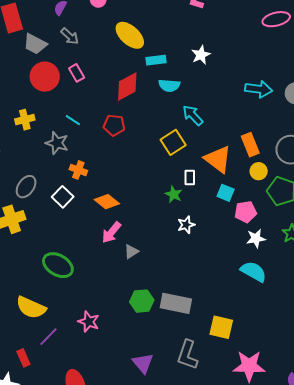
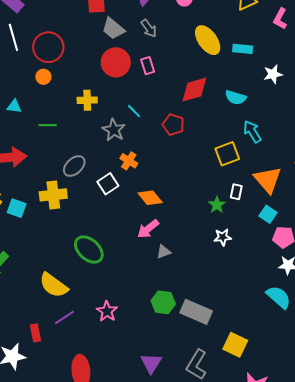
cyan rectangle: (156, 60) -> (243, 49), moved

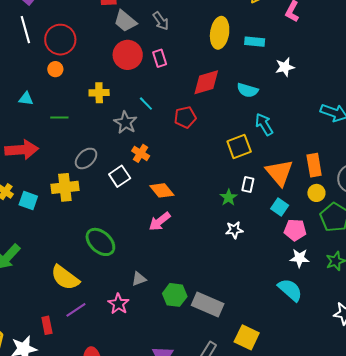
yellow ellipse: (208, 40) -> (220, 33), turned 44
red pentagon: (173, 125) -> (185, 117), turned -30
gray triangle: (163, 252) -> (139, 279), moved

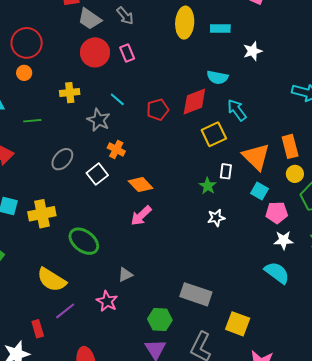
red diamond: (206, 82) -> (194, 102), moved
yellow cross: (65, 187) -> (42, 214), moved
green hexagon: (175, 295) -> (160, 320), moved

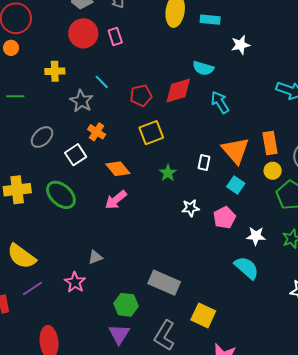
yellow square: (214, 134) -> (151, 133), moved
green star: (208, 186) -> (168, 173), moved
pink pentagon: (277, 213) -> (224, 218), moved, turned -30
green ellipse: (84, 241) -> (61, 195), moved

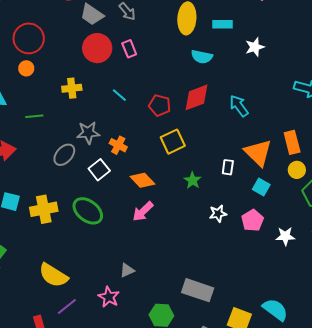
cyan semicircle: (203, 68) -> (202, 57), moved
red pentagon: (141, 96) -> (160, 105), turned 30
gray star: (81, 101) -> (88, 133), moved, turned -30
cyan semicircle: (247, 268) -> (275, 310), moved

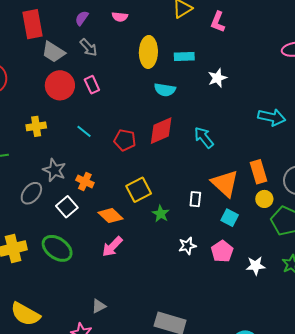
gray star: (88, 133) -> (54, 170), turned 30
yellow square: (173, 142) -> (139, 190), moved

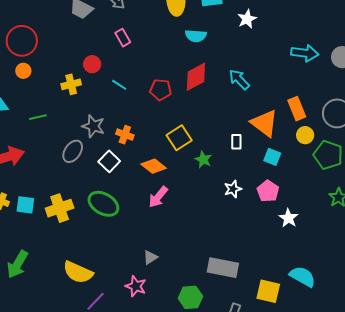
red circle: (60, 85) -> (92, 64), moved, size x0.6
white star: (256, 266) -> (288, 218), moved, turned -30

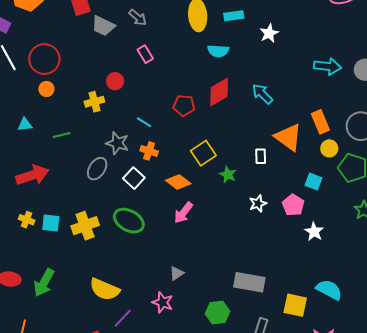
cyan line: (119, 85) -> (144, 122), moved
cyan square: (272, 157) -> (314, 182), moved

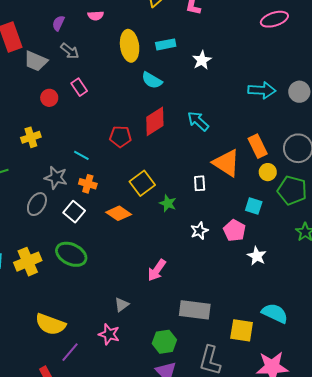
cyan semicircle: (218, 51) -> (152, 80), turned 30
red circle: (115, 81) -> (49, 98), moved
pink arrow: (183, 213) -> (157, 270), moved

